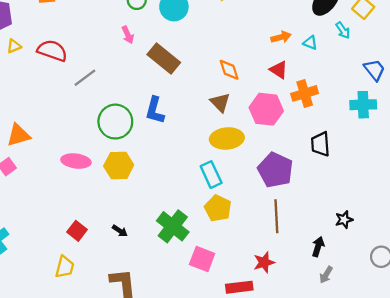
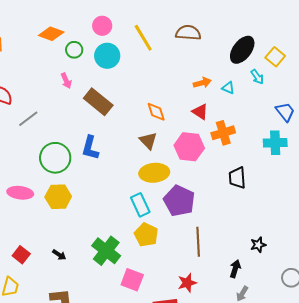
purple pentagon: (275, 170) -> (179, 201), moved

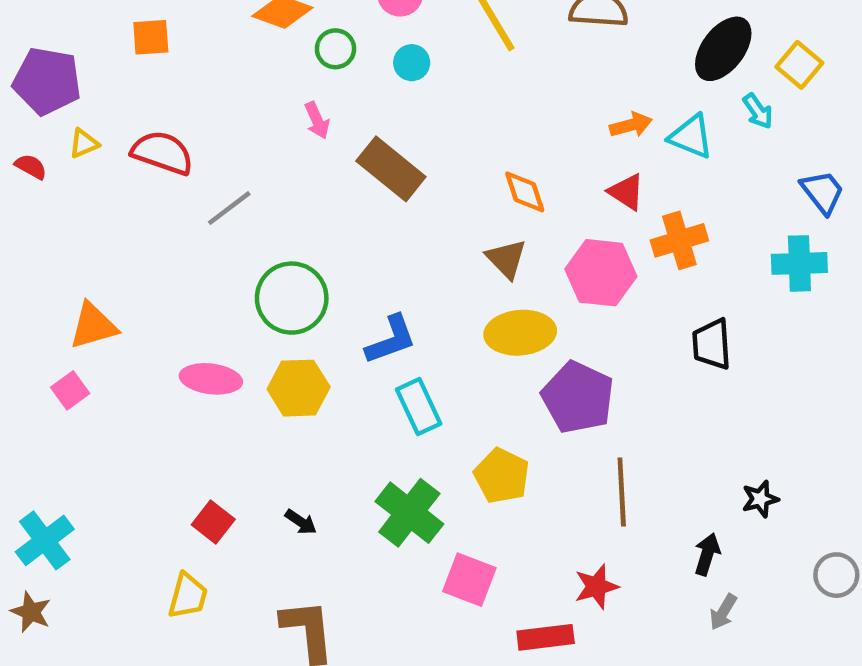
cyan circle: (107, 56) -> (412, 63), size x0.6
cyan triangle: (228, 88) -> (691, 137), size x1.5
blue L-shape: (90, 148) -> (391, 340), moved, turned -125
cyan rectangle: (140, 205) -> (419, 407), moved

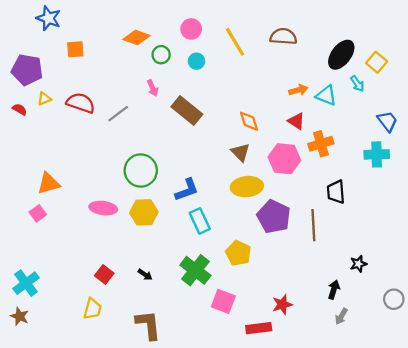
gray line: (229, 208) -> (118, 114), moved
brown line: (622, 492) -> (313, 225), moved

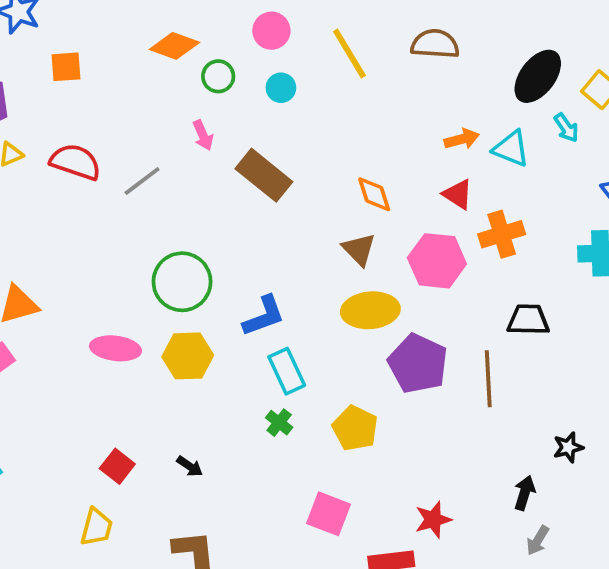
black trapezoid: (336, 192) -> (528, 320), turned 95
green cross: (195, 270) -> (279, 423), moved, size x0.5

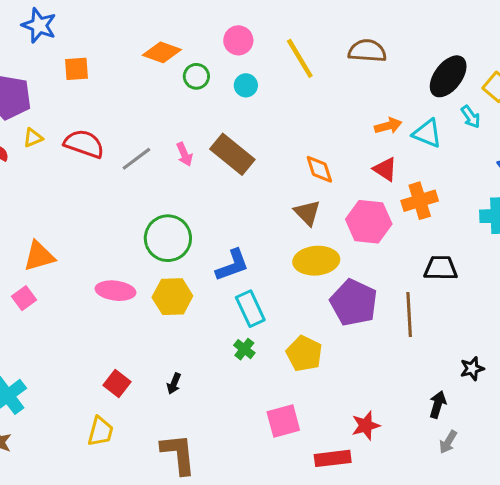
pink arrow: (203, 135) -> (184, 154), moved
black arrow: (190, 466) -> (174, 384), turned 78
pink square: (329, 514) -> (283, 421), turned -36

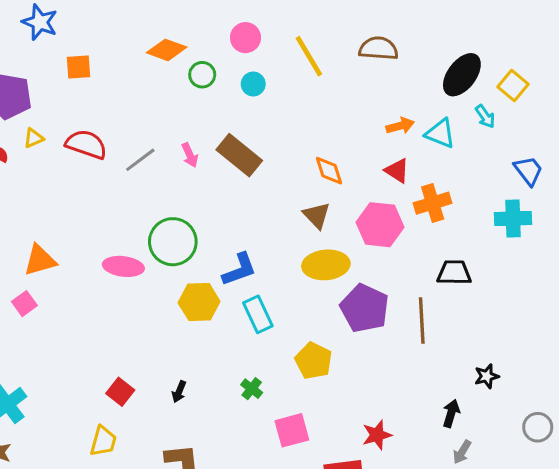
pink ellipse: (115, 291) -> (123, 266), moved
yellow hexagon: (172, 297) -> (199, 302), moved
green cross: (244, 349) -> (252, 389), moved

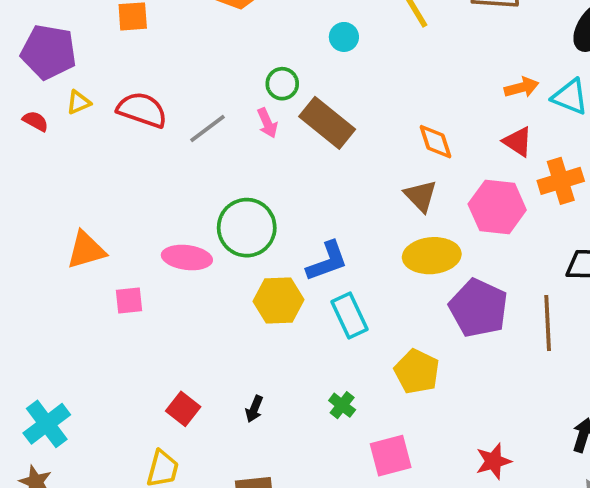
green circle: (202, 75) -> (282, 84), moved
pink square: (24, 304) -> (129, 301), moved, turned 30

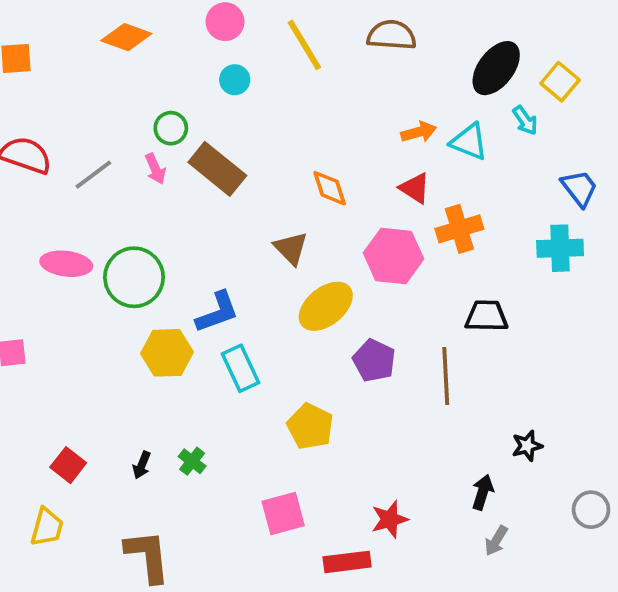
brown triangle: (421, 196) -> (291, 248), moved
yellow ellipse: (432, 256) -> (326, 306), turned -34
pink ellipse: (187, 258) -> (66, 264), moved
purple pentagon: (478, 308) -> (374, 361), size x0.7
green cross: (342, 405) -> (192, 461), moved

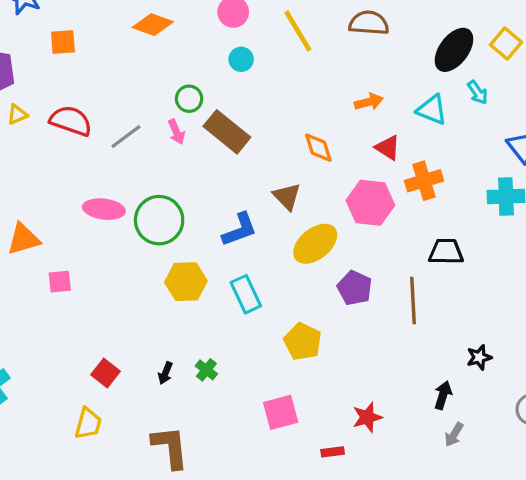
yellow square: (560, 82) -> (506, 44), moved
orange arrow: (419, 132) -> (369, 102), moved
blue L-shape: (217, 312) -> (240, 230), moved
red rectangle: (347, 562) -> (333, 452), size x0.6

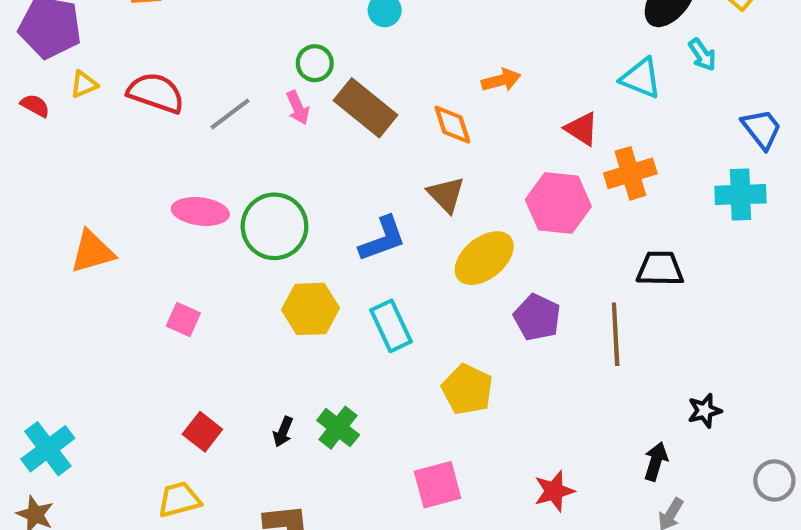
orange arrow: (369, 102) -> (501, 80), moved
orange diamond: (318, 148) -> (452, 125), moved
pink square: (60, 282) -> (183, 320), moved, turned 30
green cross: (206, 370) -> (338, 428), size x1.4
yellow trapezoid: (88, 424) -> (179, 500), turned -120

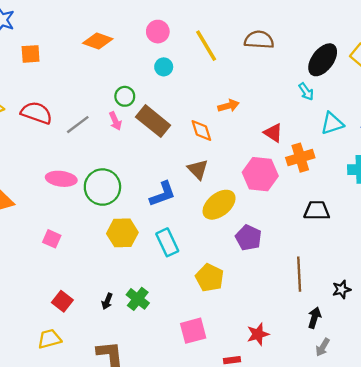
cyan arrow: (702, 55) -> (306, 92), moved
cyan triangle: (641, 78) -> (332, 123), moved, turned -40
brown line: (616, 334) -> (299, 274), moved

